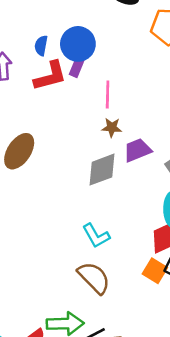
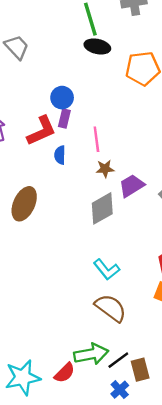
blue circle: (78, 44) -> (62, 98), size x0.7
blue semicircle: (41, 46) -> (60, 155), moved

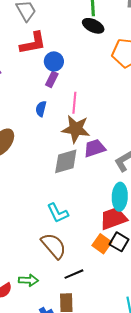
red L-shape: (42, 131) -> (33, 43), moved
brown star: (105, 169) -> (76, 129), size x1.8
green arrow: (91, 354) -> (28, 280), size x0.7
black line: (118, 360) -> (74, 274), moved

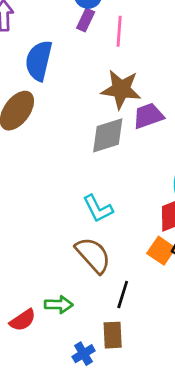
pink line: (74, 103) -> (119, 31), moved
blue semicircle: (41, 109) -> (39, 61), moved, size x1.8
black line: (74, 274) -> (123, 294), turned -48

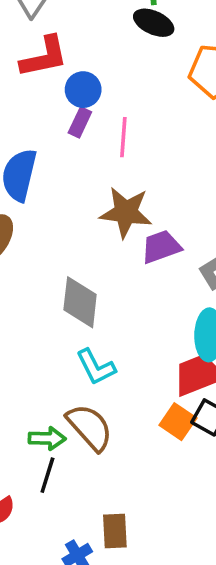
gray diamond: (108, 135) -> (80, 302), moved, turned -66
black line: (123, 294) -> (47, 475), moved
green arrow: (59, 305) -> (47, 438), moved

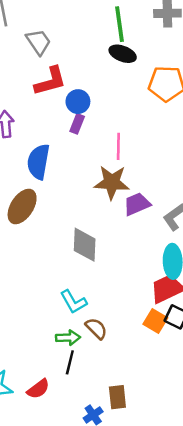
pink line: (123, 137) -> (118, 146), moved
cyan L-shape: (96, 367) -> (73, 302), moved
brown semicircle: (90, 427) -> (96, 328), size x0.7

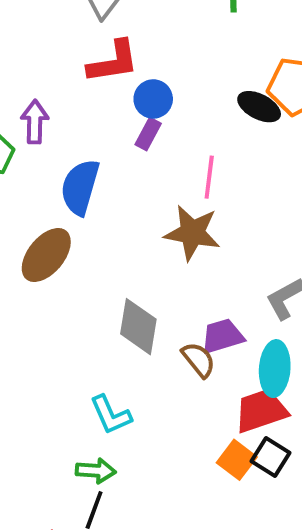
black ellipse: (123, 54) -> (259, 107), moved
purple trapezoid: (137, 204) -> (222, 336), moved
brown semicircle: (96, 328) -> (199, 360), moved

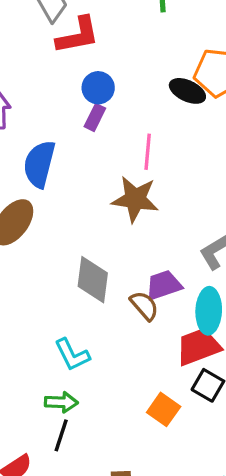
red L-shape: (113, 62) -> (78, 35), moved
orange square: (237, 460) -> (164, 409), moved

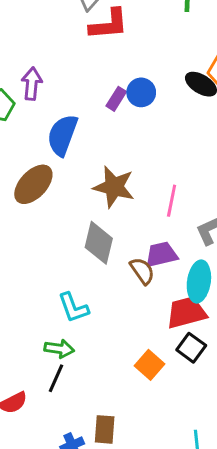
blue circle: (98, 88) -> (141, 92), moved
pink line: (148, 152) -> (172, 201), moved
brown star: (135, 199) -> (114, 187), moved

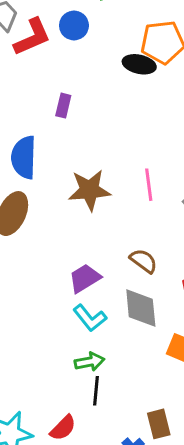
blue circle: (141, 92) -> (74, 25), moved
gray diamond: (99, 243) -> (141, 308), moved
purple trapezoid: (161, 254) -> (85, 278), moved

